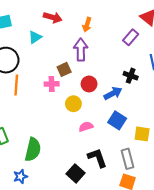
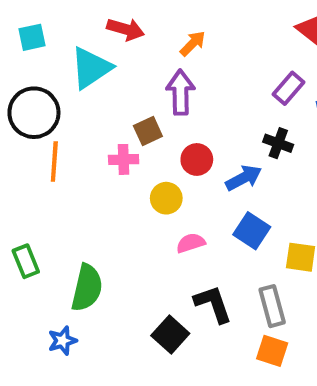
orange arrow: (87, 25) -> (193, 43), turned -152
cyan triangle: (35, 37) -> (91, 68), size x1.6
purple rectangle: (131, 37) -> (288, 88), moved

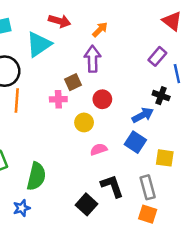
black cross: (278, 143) -> (161, 96), moved
blue arrow: (244, 178) -> (143, 115), moved

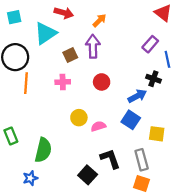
brown square: (73, 82) -> (70, 55), moved
yellow circle: (84, 122) -> (79, 118), moved

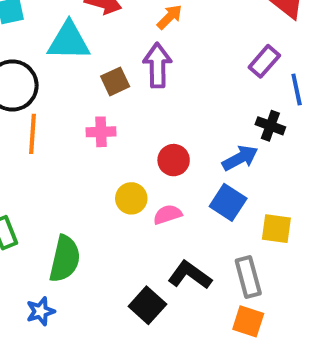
cyan triangle: (45, 33) -> (69, 41), turned 35
red circle: (102, 82) -> (174, 160), moved
black L-shape: (110, 159) -> (190, 275), turned -35

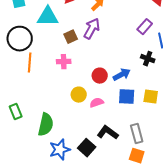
purple arrow: (157, 65) -> (92, 29), turned 30
blue arrow: (240, 158) -> (122, 75), moved
blue square: (228, 202) -> (127, 97), turned -30
yellow square: (276, 229) -> (151, 97), moved
blue star: (41, 311) -> (60, 150), moved, size x1.5

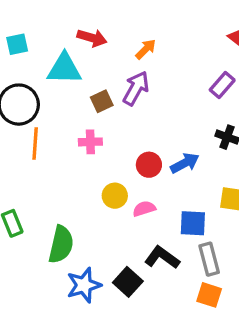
blue square: (127, 97) -> (193, 223), moved

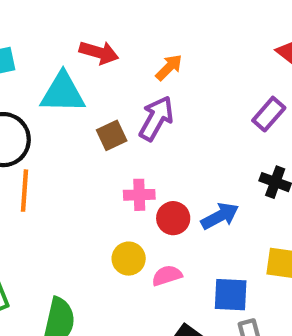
pink cross: (90, 142) -> (139, 195), moved

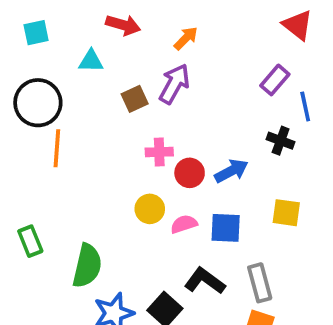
cyan triangle: (63, 93) -> (91, 61), size x0.6
blue square: (231, 295) -> (226, 228), moved

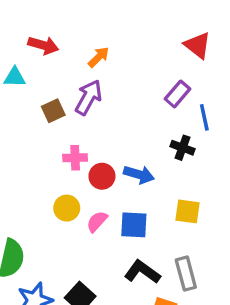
blue arrow: (231, 171) -> (139, 175), turned 44
pink semicircle: (184, 224) -> (97, 221), turned -30
black L-shape: (205, 281) -> (142, 272), moved
gray rectangle: (260, 283) -> (186, 274), moved

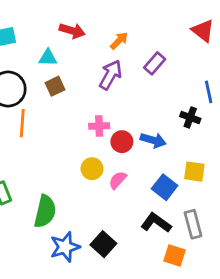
purple rectangle: (177, 94) -> (155, 63), moved
brown square: (53, 111) -> (55, 86), moved
blue square: (134, 225) -> (165, 187), moved, turned 35

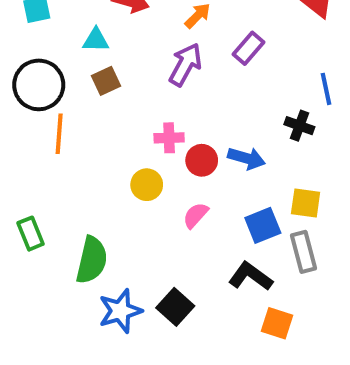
yellow circle: (92, 169) -> (147, 185), moved
blue square: (165, 187) -> (263, 225), turned 30
gray rectangle: (193, 224) -> (304, 252), moved

